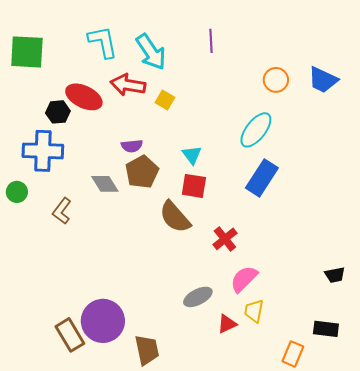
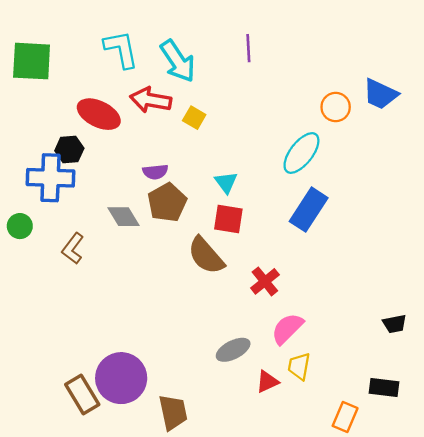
orange circle: (276, 80) -> (336, 107), moved
black hexagon: (58, 112) -> (69, 149), moved

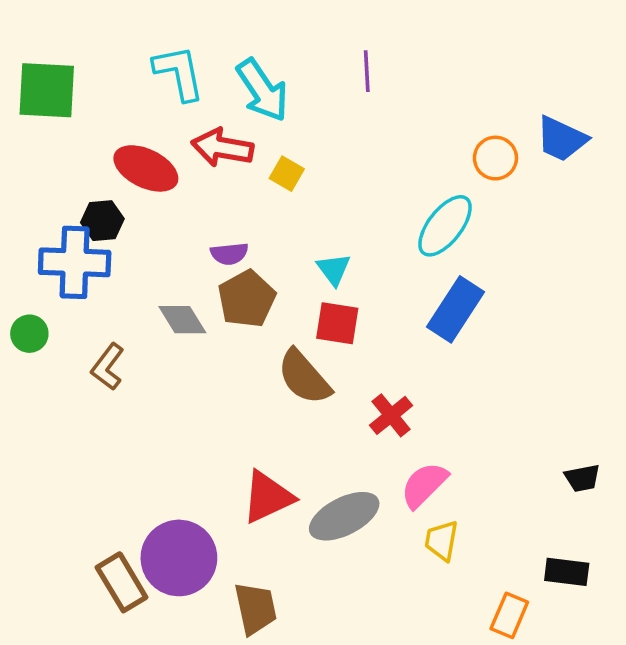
gray ellipse: (233, 350) -> (344, 516), size x1.4
red triangle: (267, 382) -> (268, 497), moved, size x1.6

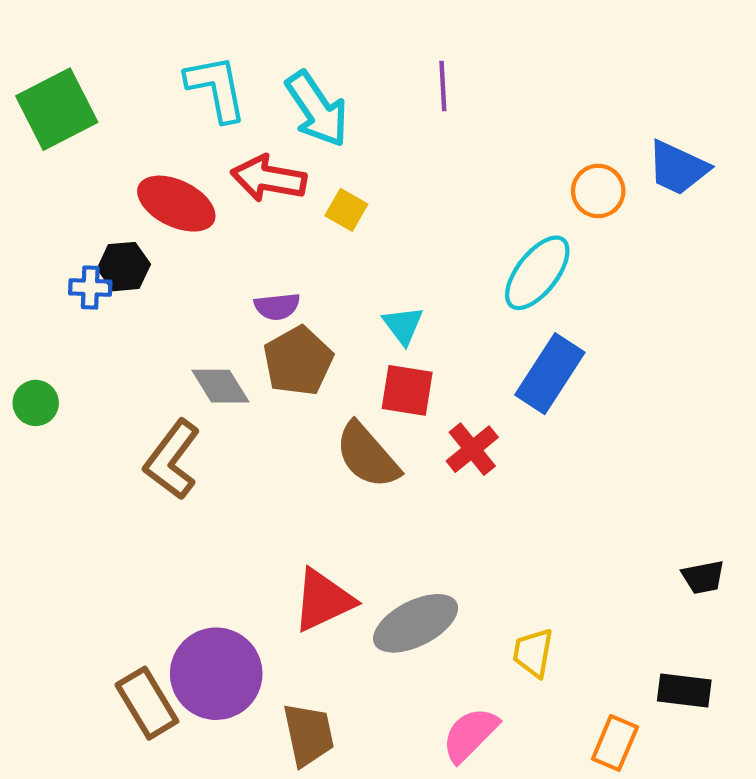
green square: (47, 90) -> (57, 109), turned -30
blue cross: (75, 262) -> (90, 288), moved, size x0.5
brown L-shape: (108, 367) -> (172, 460), moved, size x1.4
red cross: (391, 415) -> (472, 449), moved
pink semicircle: (424, 485) -> (470, 735), moved

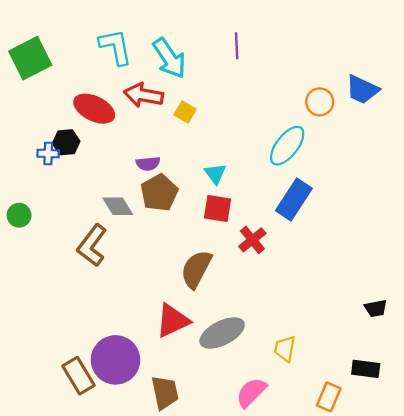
brown semicircle: (367, 455) -> (196, 269), moved, turned 69

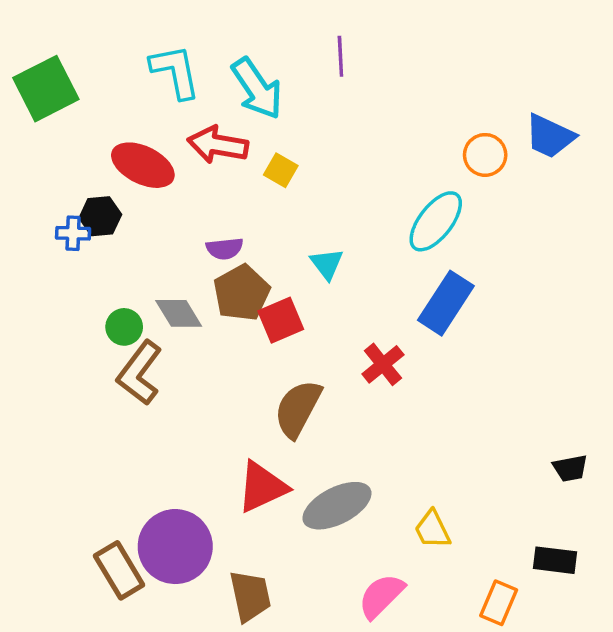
purple line: (237, 46) -> (340, 56), moved
red square: (218, 208) -> (281, 320), moved, turned -32
green circle: (19, 215) -> (124, 327), moved
yellow trapezoid: (285, 349) -> (432, 530), turned -36

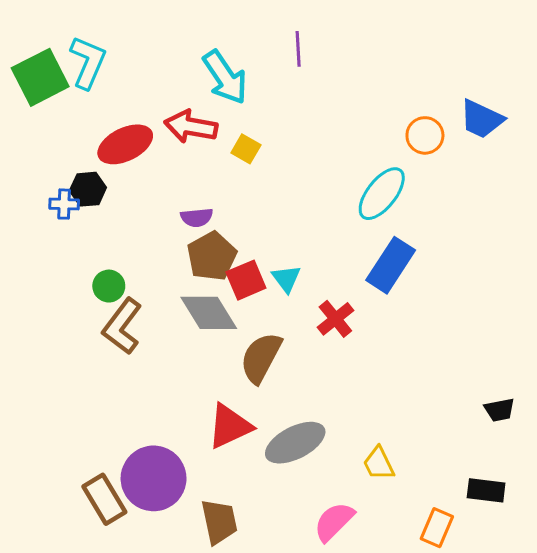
cyan L-shape: (175, 72) -> (88, 62), moved, turned 34
red ellipse: (143, 165) -> (125, 144), turned -52
cyan triangle: (327, 264) -> (286, 279), moved
gray diamond: (179, 313) -> (209, 313), moved, size x1.4

